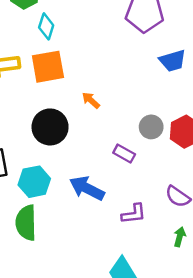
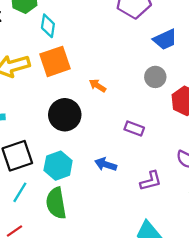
gray circle: (151, 127) -> (155, 77), moved
blue arrow: (87, 188) -> (106, 164), size x0.7

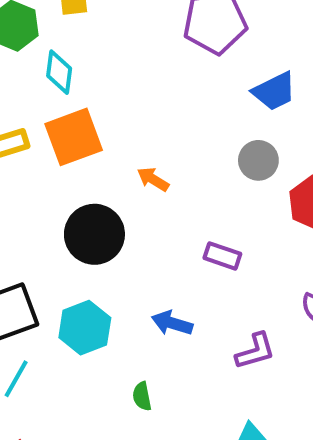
green semicircle: (56, 203) -> (142, 396), moved, size x0.5

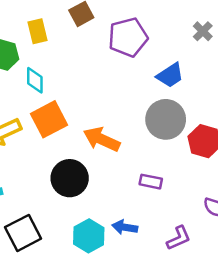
gray circle: (258, 160) -> (166, 119), size x1.6
orange arrow: (153, 179) -> (102, 139), size x1.8
cyan hexagon: (85, 328) -> (89, 236), moved

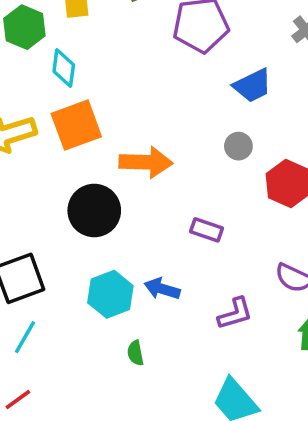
gray circle: (166, 119) -> (238, 146), size x0.5
orange arrow: (102, 139) -> (146, 162), turned 150

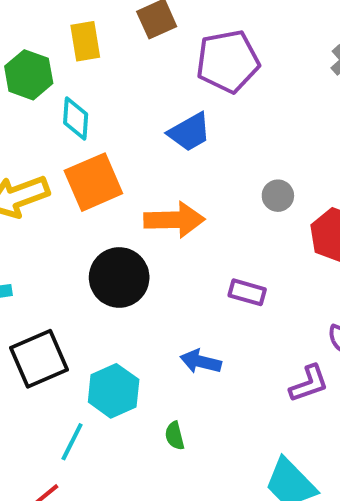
blue trapezoid: (253, 86) -> (189, 132), moved
cyan hexagon: (110, 294) -> (114, 391), moved
purple L-shape: (235, 314) -> (309, 384), moved
cyan line: (25, 337) -> (72, 442), moved

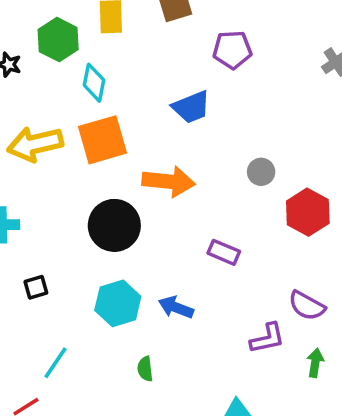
purple pentagon: (228, 61) -> (232, 50), size x0.7
black square: (39, 359) -> (36, 287), size x0.5
cyan hexagon: (114, 391) -> (118, 303), moved

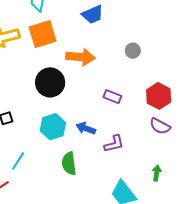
red hexagon: (308, 212) -> (159, 96), moved
purple L-shape: (267, 338) -> (114, 144), moved
green arrow: (315, 363) -> (157, 173), moved
green semicircle: (145, 369) -> (69, 164), size x1.6

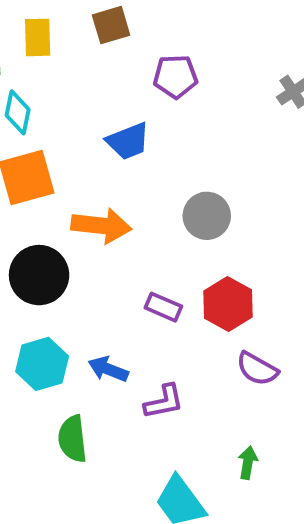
gray circle: (133, 51) -> (207, 216), size x1.5
red hexagon: (159, 96) -> (228, 304), moved

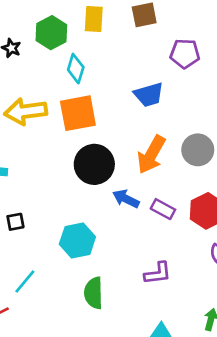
orange arrow: (101, 226) -> (151, 155), moved, turned 108
black circle: (39, 275) -> (94, 164), moved
blue arrow: (108, 369) -> (126, 199), moved

